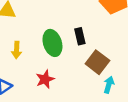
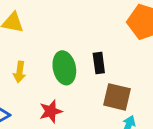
brown square: (97, 62) -> (117, 97), turned -30

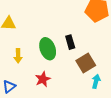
brown square: (117, 97) -> (86, 63), turned -36

